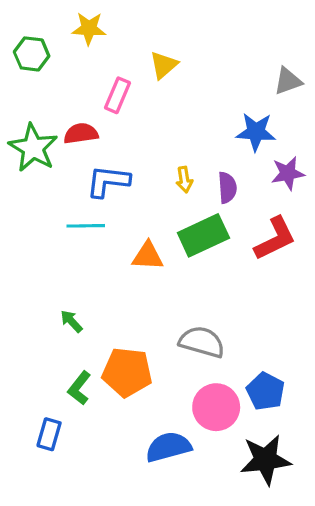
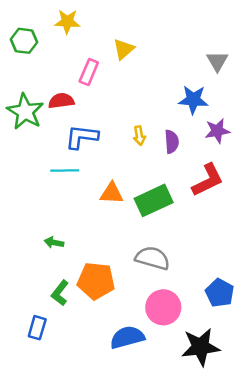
gray triangle: (288, 81) -> (217, 61), turned -40
green rectangle: (203, 235) -> (154, 200), moved
green arrow: (71, 321) -> (54, 242), turned -36
blue pentagon: (265, 391) -> (220, 293), moved

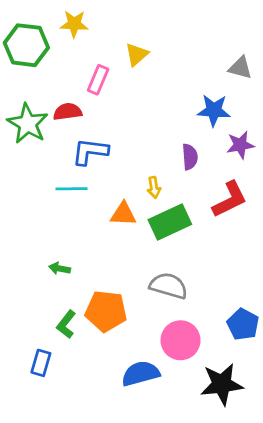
green hexagon: (24, 41) -> (26, 45), size x1.5
gray triangle: (217, 61) -> (240, 68), turned -45
yellow arrow: (139, 136) -> (154, 187), moved

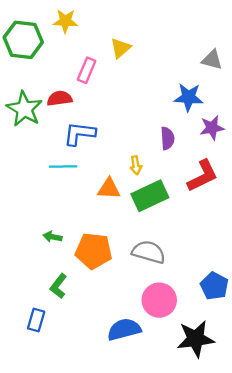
orange pentagon: (106, 311) -> (94, 251), moved

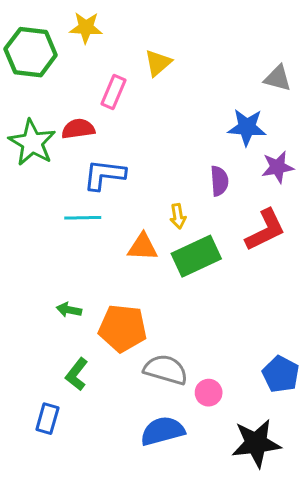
gray semicircle: (149, 252) -> (166, 370), moved
pink circle: (159, 300) -> (209, 393), size x0.6

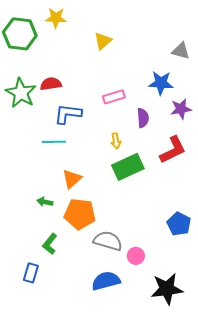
pink rectangle: (113, 92) -> (114, 97), moved, turned 50
orange triangle: (143, 247) -> (72, 179), moved, turned -45
blue pentagon: (281, 374) -> (179, 224), moved

